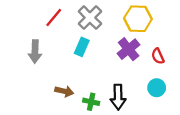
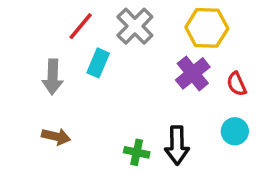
cyan rectangle: (82, 47) -> (98, 63), moved
brown arrow: (64, 91) -> (56, 137), moved

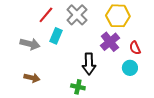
gray arrow: (53, 77) -> (30, 44), turned -78
cyan circle: (235, 131) -> (130, 68), moved
black arrow: (177, 145) -> (89, 64), moved

